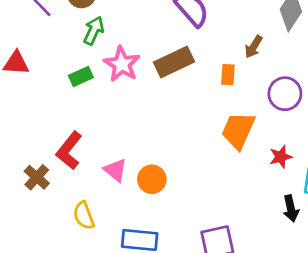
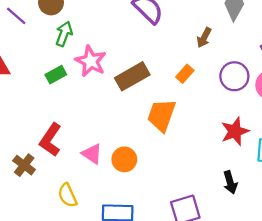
brown rectangle: (174, 62) -> (132, 76), moved
orange rectangle: (228, 75) -> (185, 74), moved, turned 42
orange trapezoid: (238, 130) -> (161, 115), moved
red star: (281, 157) -> (235, 131), size x1.4
black arrow: (291, 208) -> (230, 182), moved

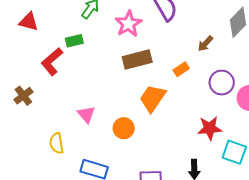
pink star: (91, 61) -> (128, 24), moved
red L-shape: (50, 140) -> (52, 62), moved
orange circle: (124, 159) -> (124, 128), moved
brown cross: (24, 165) -> (23, 96), moved

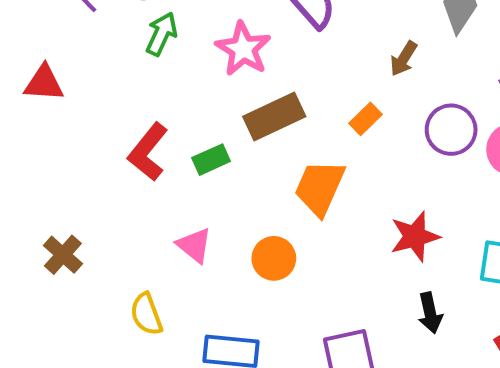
green rectangle: (74, 41) -> (211, 160), moved
red L-shape: (52, 62) -> (148, 152), moved
brown cross: (23, 96) -> (63, 255), moved
red star: (210, 128) -> (415, 236), moved

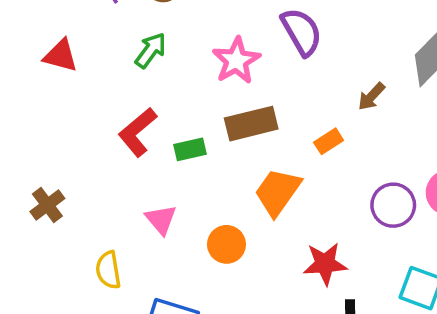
green arrow: (161, 34) -> (151, 50), moved
purple circle: (451, 130) -> (393, 205), moved
red star: (415, 236) -> (325, 264), moved

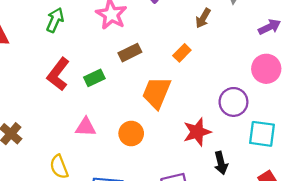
brown rectangle: (251, 124) -> (130, 53), size x0.7
purple circle: (393, 205) -> (233, 102), moved
pink triangle: (161, 220) -> (86, 127), turned -35

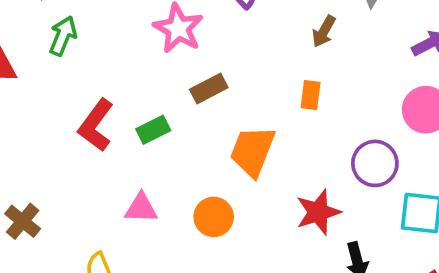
green arrow: (55, 20) -> (63, 36), moved
orange rectangle: (182, 53) -> (311, 95), moved, turned -36

